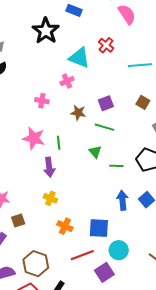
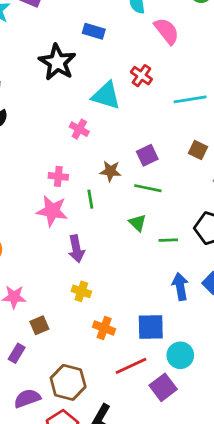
pink cross: (67, 81) -> (79, 129), moved, turned -32
pink cross: (42, 101) -> (58, 176), moved
green line: (59, 143) -> (90, 199), moved

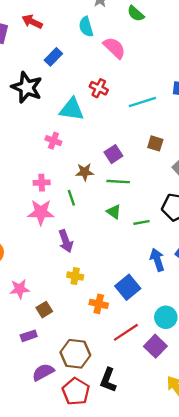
blue rectangle: (94, 31) -> (53, 57), turned -54
blue square: (151, 327) -> (128, 287), moved, turned -30
purple rectangle: (17, 353) -> (29, 336), turned 49

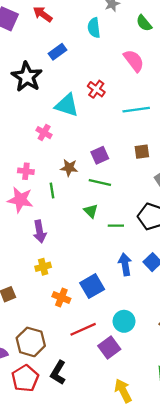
pink semicircle: (114, 48) -> (134, 61), moved
brown square: (155, 143) -> (142, 152), turned -35
yellow cross: (75, 276) -> (43, 267), turned -35

